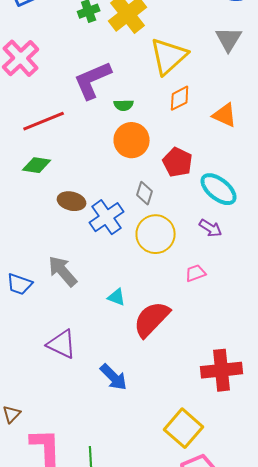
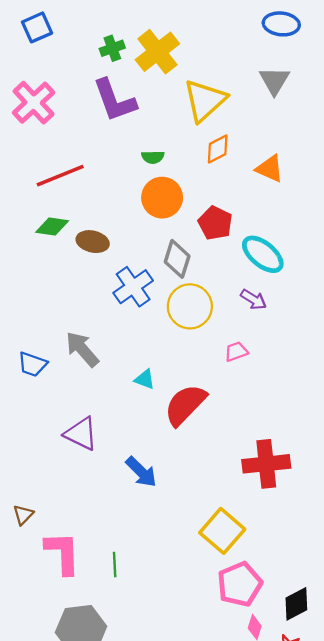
purple L-shape: (93, 80) -> (115, 100), moved, turned -87
gray diamond: (145, 193) -> (177, 259), size x1.4
brown ellipse: (72, 201) -> (93, 242), moved

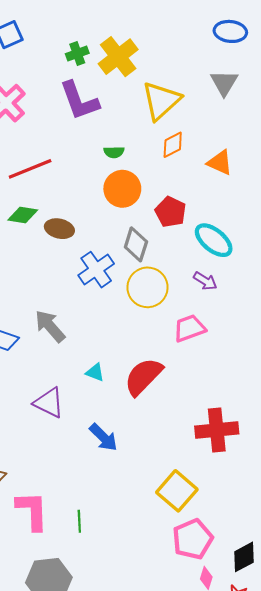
pink trapezoid: (236, 352) -> (189, 328), size x1.5
cyan triangle: (145, 379) -> (95, 372), moved

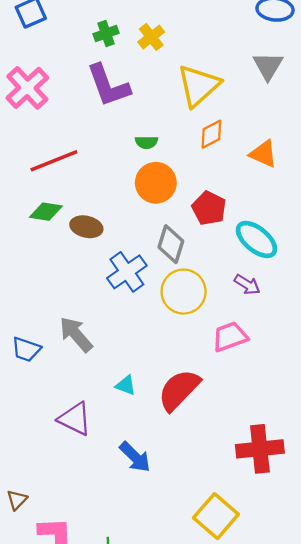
yellow cross: (118, 57) -> (151, 37), size x0.6

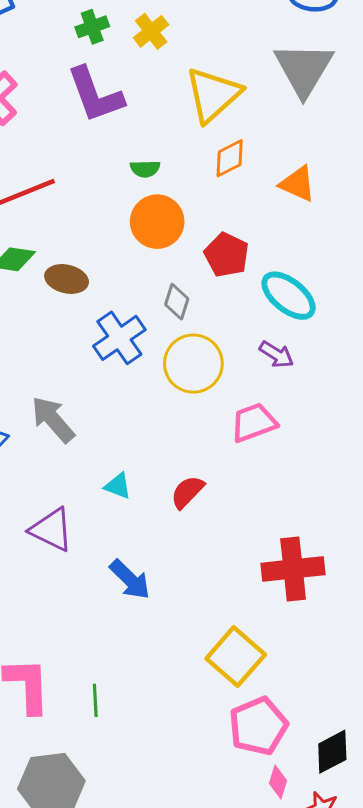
gray triangle: (268, 66) -> (304, 69), size x1.5
gray diamond: (171, 244) -> (177, 302), size x0.7
red semicircle: (179, 390) -> (187, 492), size x0.6

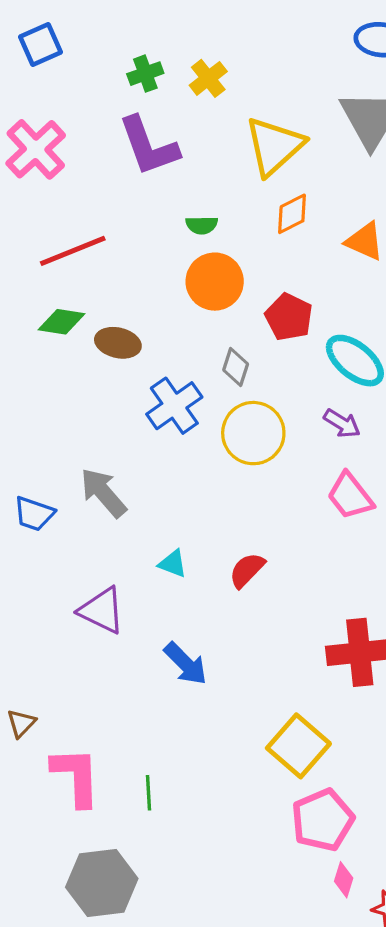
pink trapezoid: (254, 422) -> (350, 496), moved, turned -108

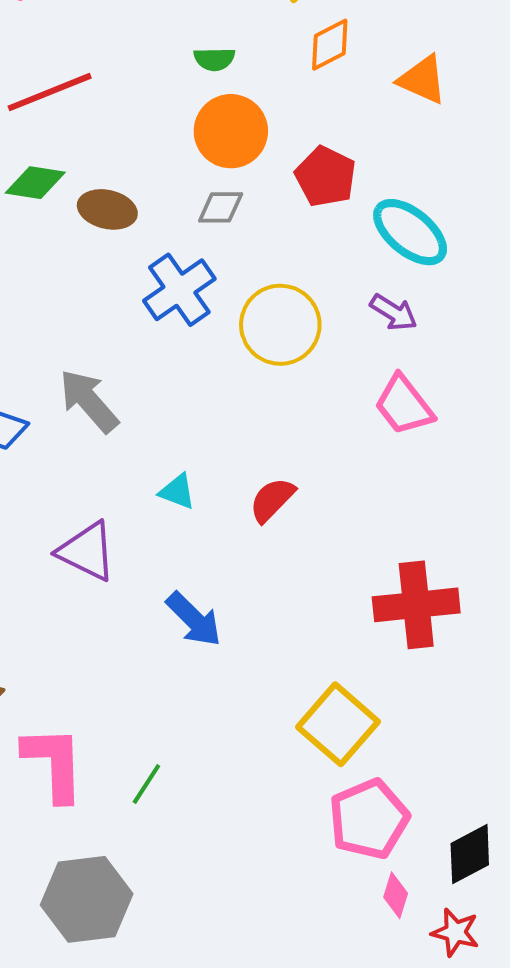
gray diamond: (236, 367) -> (221, 207), moved, turned 72
green line: (149, 793) -> (146, 784), turned 36

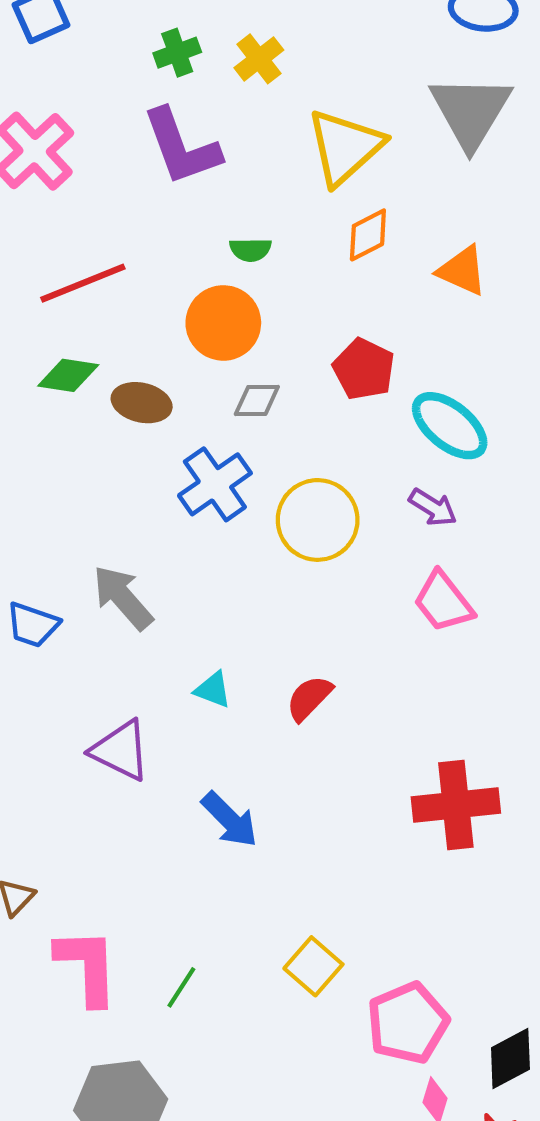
orange circle: (231, 131) -> (223, 323), moved
yellow square: (338, 724) -> (313, 966), moved, size x0.7

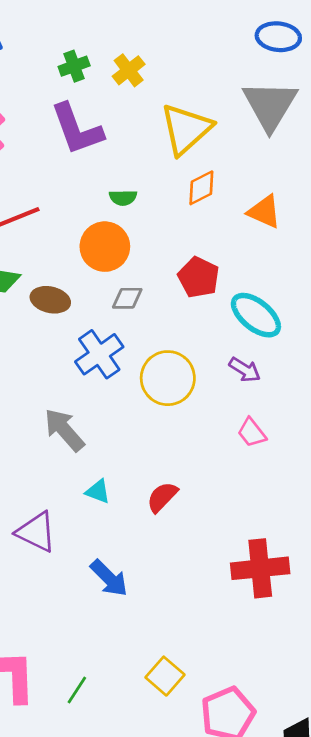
gray arrow: (123, 598) -> (64, 430), moved
pink trapezoid: (443, 602) -> (252, 433), size x0.7

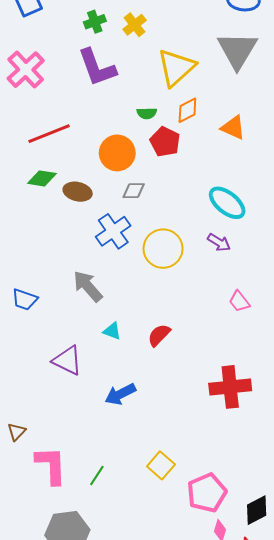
green semicircle: (123, 198) -> (147, 113), moved
red pentagon: (199, 277) -> (165, 142), moved
pink trapezoid: (252, 433) -> (239, 302), moved
blue arrow: (109, 578) -> (120, 394), turned 108

